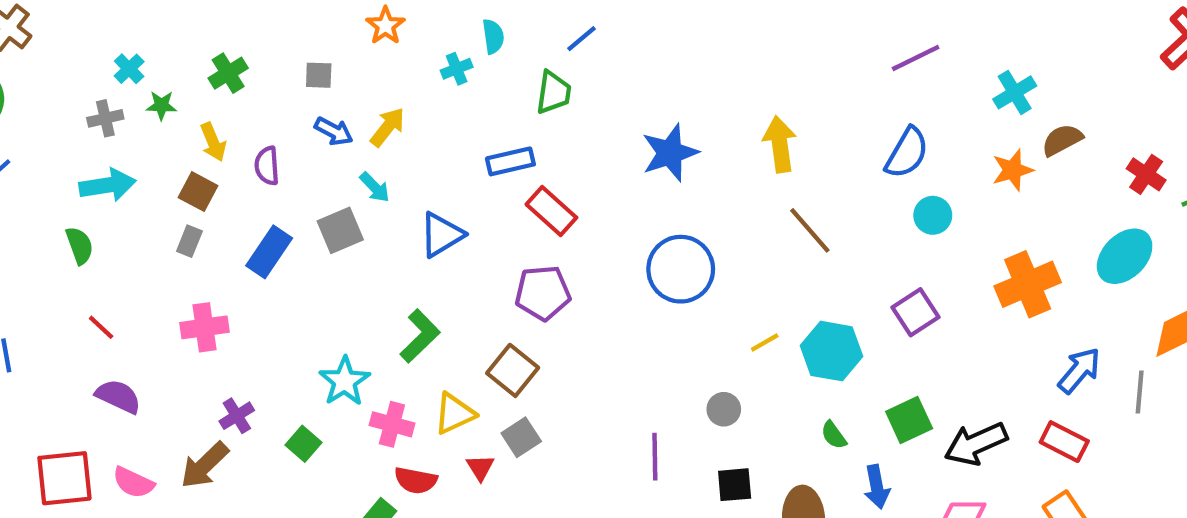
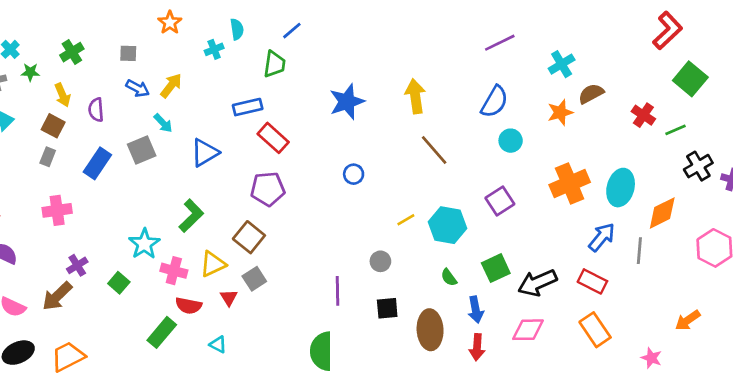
cyan ellipse: (1125, 256) -> (621, 188), moved, turned -30
blue circle: (681, 269) -> (354, 174), size x0.5

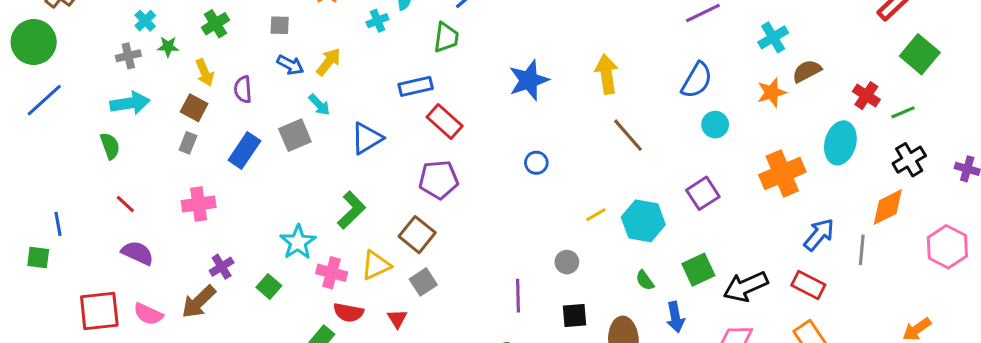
black cross: (698, 166) -> (909, 160), moved
cyan ellipse: (621, 188) -> (840, 143), moved
red triangle: (229, 298) -> (397, 319), moved

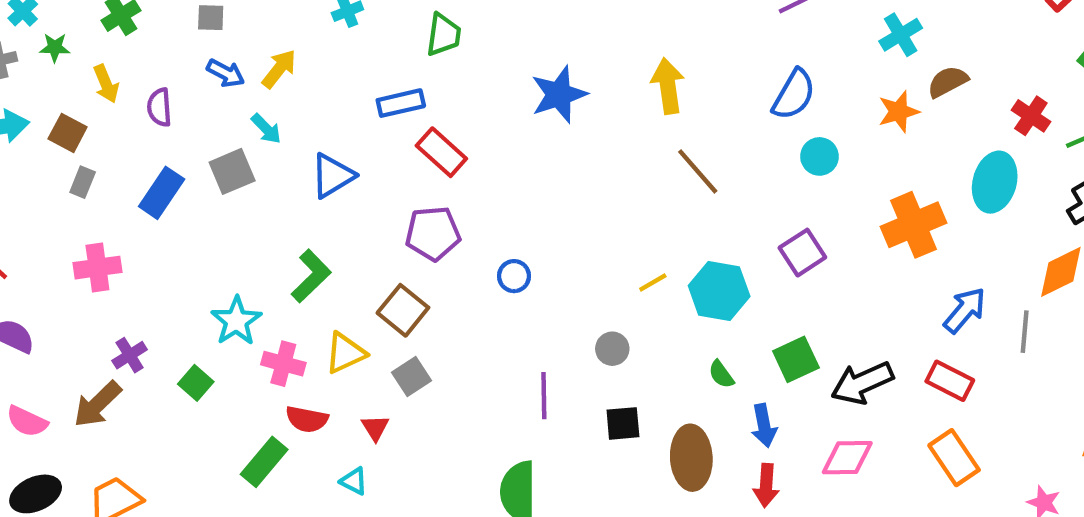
brown square: (194, 108) -> (68, 133), moved
blue circle: (536, 163) -> (514, 276), moved

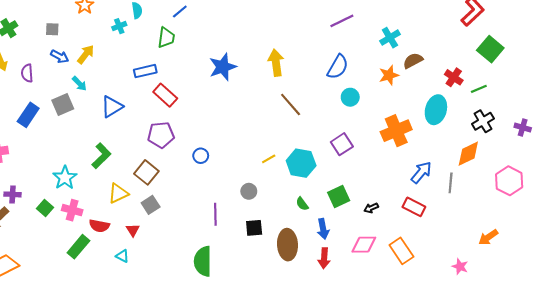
purple cross: (130, 355) -> (13, 194), turned 35
pink cross: (283, 364) -> (72, 210), moved
black arrow: (862, 383) -> (371, 208), size x0.5
orange rectangle: (954, 458) -> (401, 251), moved

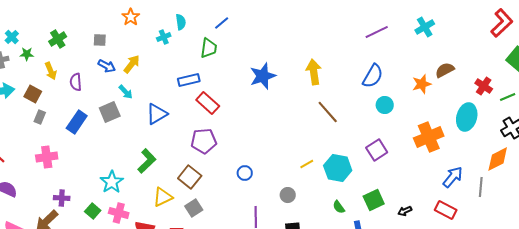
cyan cross: (390, 38) -> (425, 27), moved
blue circle: (201, 156) -> (245, 173), moved

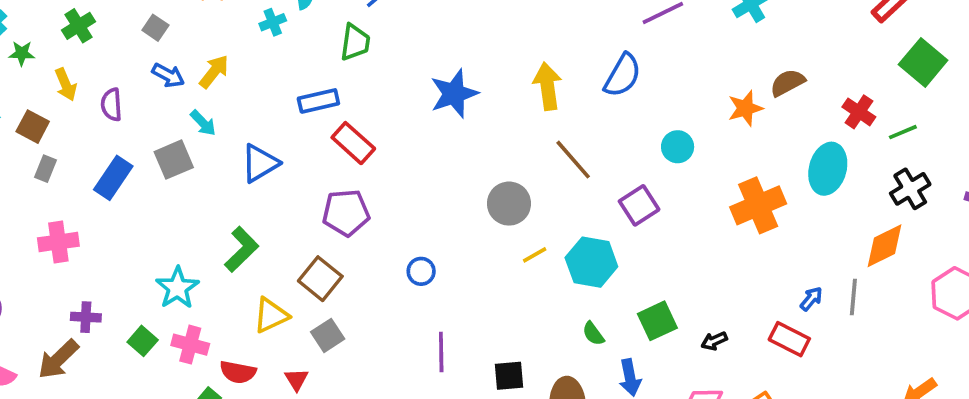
gray square: (100, 40) -> (155, 28), turned 32
blue semicircle: (373, 76) -> (623, 75), moved
purple square: (377, 150) -> (639, 205), moved
blue arrow: (453, 177) -> (811, 299), moved, size x0.6
gray circle: (288, 195) -> (509, 204), moved, size x1.5

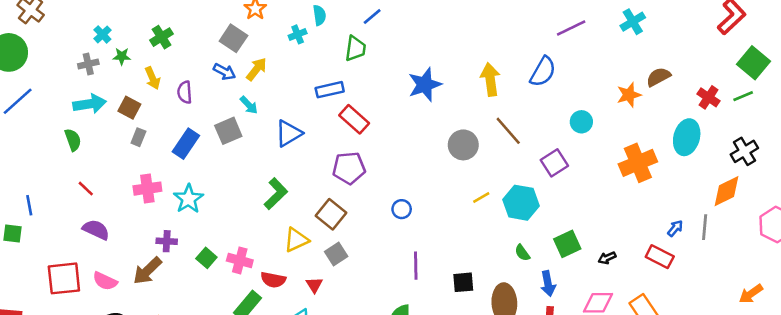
gray square: (155, 28) -> (233, 38), moved, size x1.5
green line: (903, 132) -> (743, 96), moved
gray circle: (509, 204) -> (463, 145), moved
cyan star: (177, 288) -> (188, 199), moved

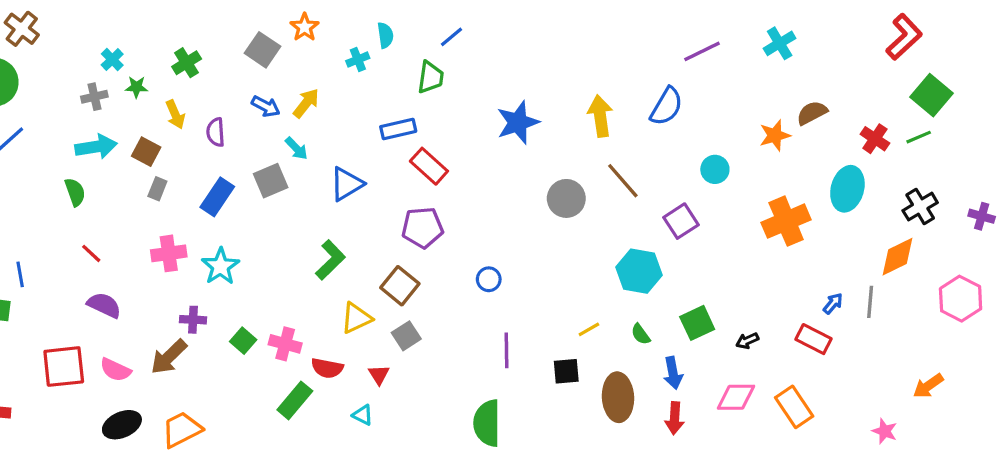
gray square: (233, 38) -> (262, 50), moved
yellow line: (481, 198) -> (589, 329), moved

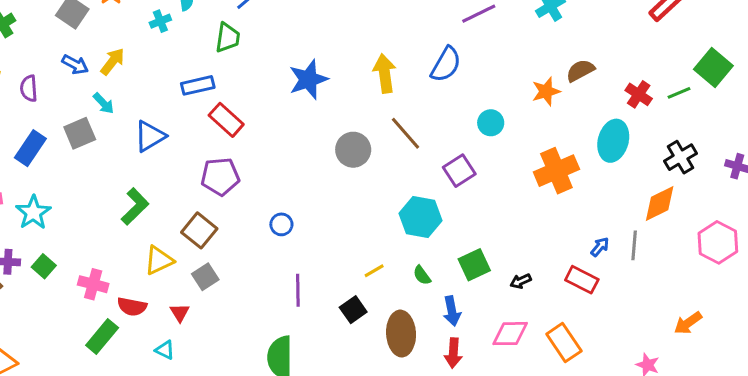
green square: (931, 95) -> (713, 67), moved
green square: (243, 341) -> (44, 266), moved
black square: (566, 371) -> (353, 310), turned -30

